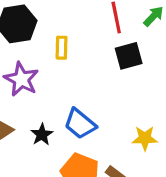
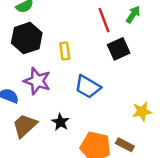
blue trapezoid: (80, 124) -> (88, 87), moved

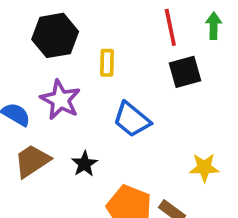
green arrow: (133, 14) -> (214, 26), turned -42

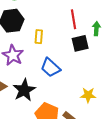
green arrow: (214, 26) -> (96, 29), moved
black star: (84, 164) -> (24, 90), size x1.6

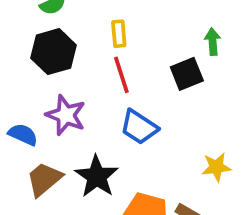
red line: (73, 19) -> (121, 75), moved
yellow rectangle: (39, 37) -> (119, 34), moved

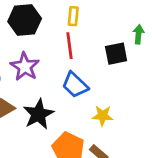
yellow star: (216, 167) -> (103, 116), moved

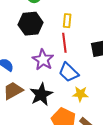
purple star: (25, 67) -> (43, 60), moved
yellow star: (103, 116) -> (80, 94), moved

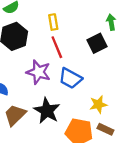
yellow star: (80, 94) -> (98, 104), moved

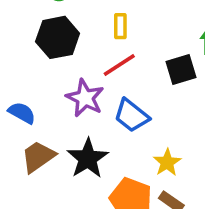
red line: (57, 47) -> (119, 65), turned 70
yellow star: (98, 104) -> (167, 162), turned -30

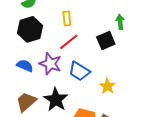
blue semicircle: (22, 113) -> (25, 66), moved
yellow star: (167, 162) -> (107, 86), moved

